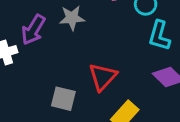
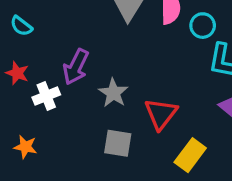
gray star: (72, 18) -> (113, 93), moved, turned -30

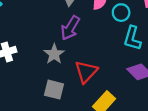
purple arrow: (76, 67) -> (70, 28), moved

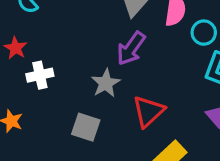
gray square: (54, 90) -> (86, 127), moved

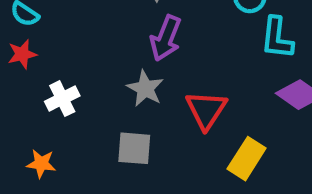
red star: (16, 48) -> (22, 54), moved, turned -30

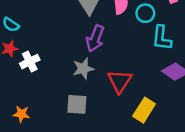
gray star: (145, 88) -> (83, 69), turned 30
white cross: (62, 99) -> (30, 62), moved

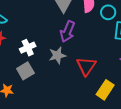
white cross: (30, 62) -> (28, 48), moved
gray square: (77, 104) -> (25, 71), moved, turned -36

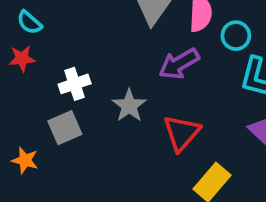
purple arrow: (68, 31) -> (179, 64), moved, turned 30
gray star: (57, 55) -> (129, 106), turned -30

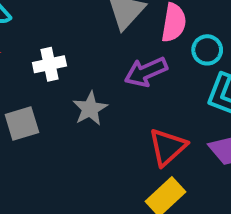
white cross: (75, 84) -> (49, 64), moved
red triangle: (182, 133) -> (168, 147), moved

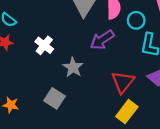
white cross: (49, 64) -> (44, 45), turned -30
gray square: (22, 124) -> (54, 98), moved, turned -30

